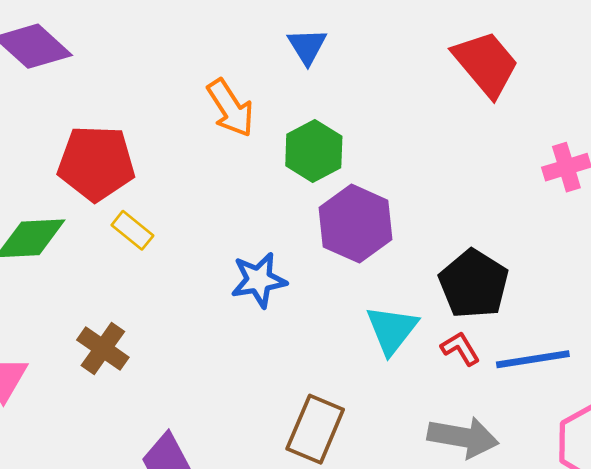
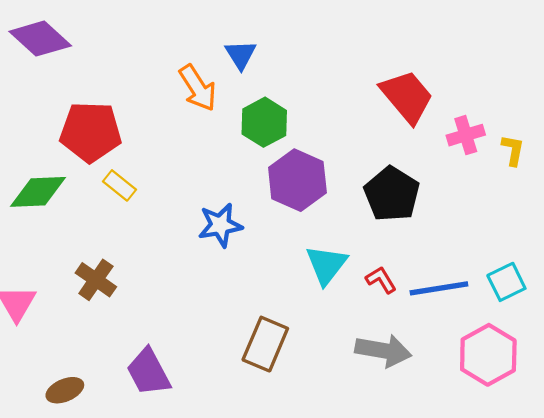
blue triangle: (307, 46) -> (241, 55), moved
red trapezoid: (486, 64) -> (407, 96), moved
black pentagon: (474, 284) -> (392, 194), moved

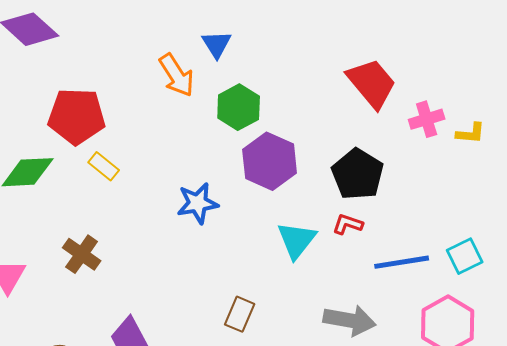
yellow L-shape: (513, 150) -> (471, 133), turned 84
red L-shape: (381, 280) -> (348, 224), moved, turned -40
brown rectangle: (265, 344) -> (240, 314), size x0.7

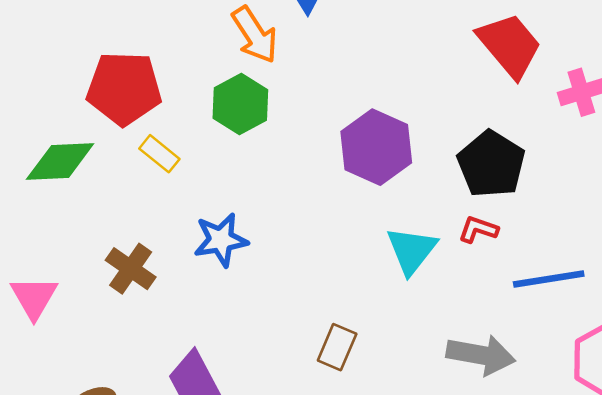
green hexagon: (239, 107) -> (240, 104), moved
blue star: (198, 203) -> (221, 240), moved

